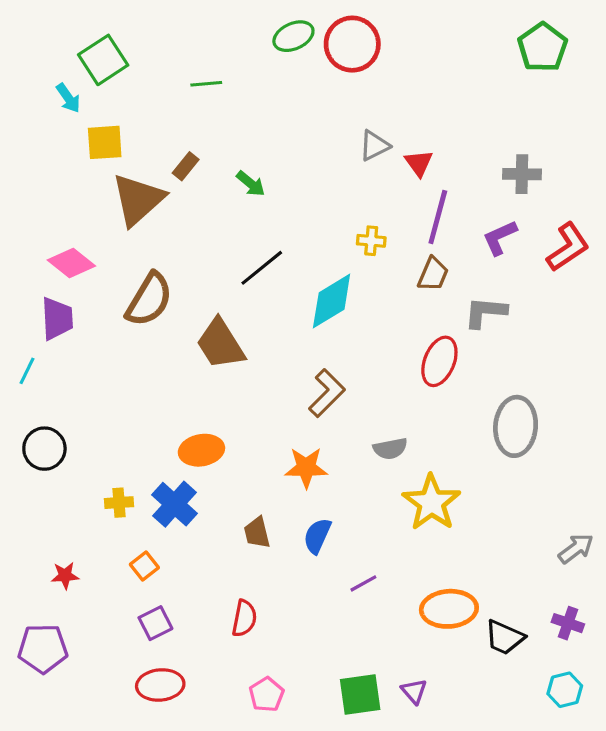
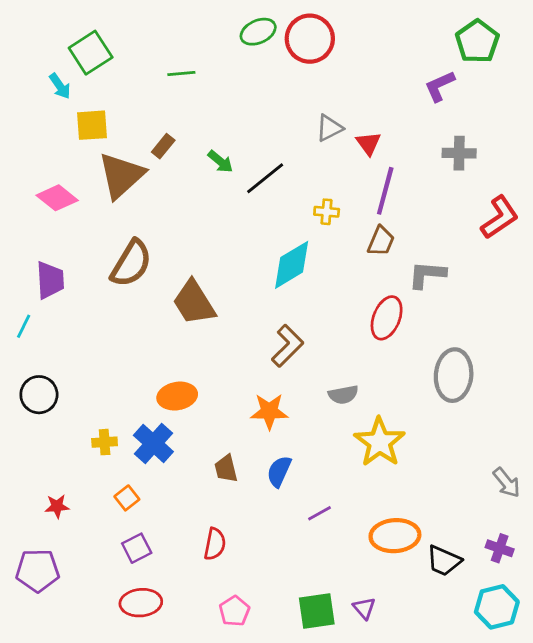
purple L-shape: (500, 238) -> (440, 86), moved
pink diamond: (71, 263) -> (57, 198), moved
black line: (262, 268) -> (265, 178), moved
gray arrow: (576, 549) -> (507, 483), turned 88
cyan hexagon: (565, 690) -> (497, 607), size x1.4

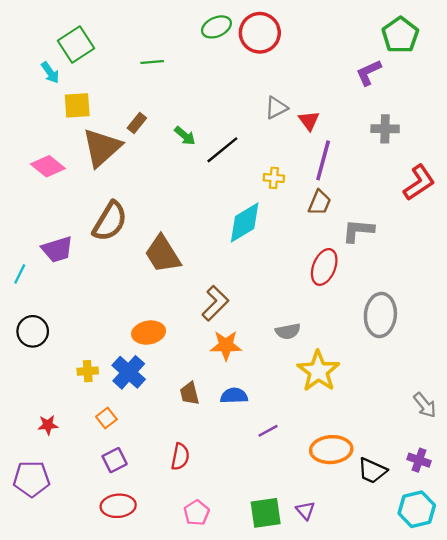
purple trapezoid: (50, 280) -> (57, 249), moved, turned 76
brown L-shape: (287, 346) -> (215, 303), moved
blue semicircle: (279, 471) -> (234, 396), turned 64

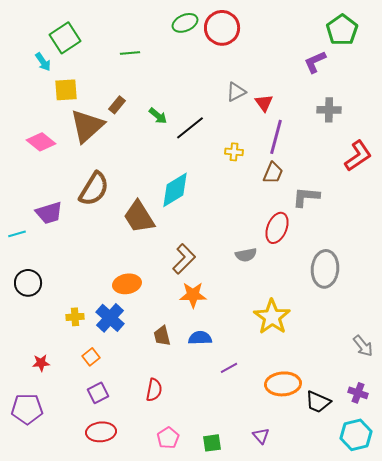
cyan diamond: (245, 222) -> (175, 190), moved
cyan line: (20, 274) -> (17, 234), turned 48
gray semicircle: (288, 331) -> (246, 255), moved
green square: (266, 513) -> (212, 443), moved, size x0.7

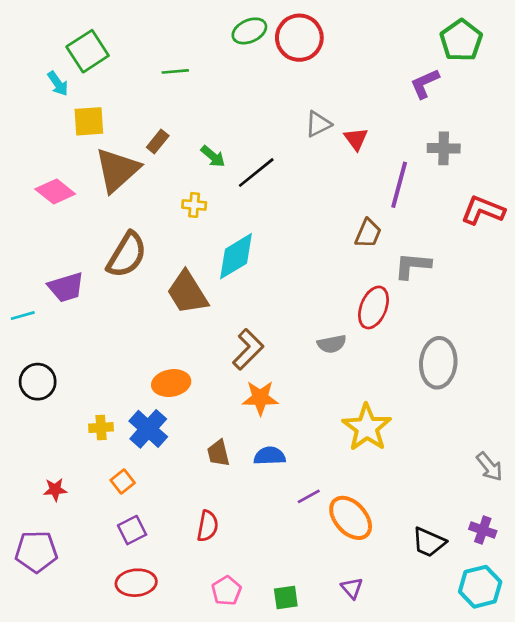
purple line: (276, 137) -> (399, 185), moved
yellow cross: (234, 152) -> (194, 205), moved
red L-shape: (358, 156) -> (483, 210), turned -124
orange ellipse: (283, 384) -> (351, 518), moved, turned 52

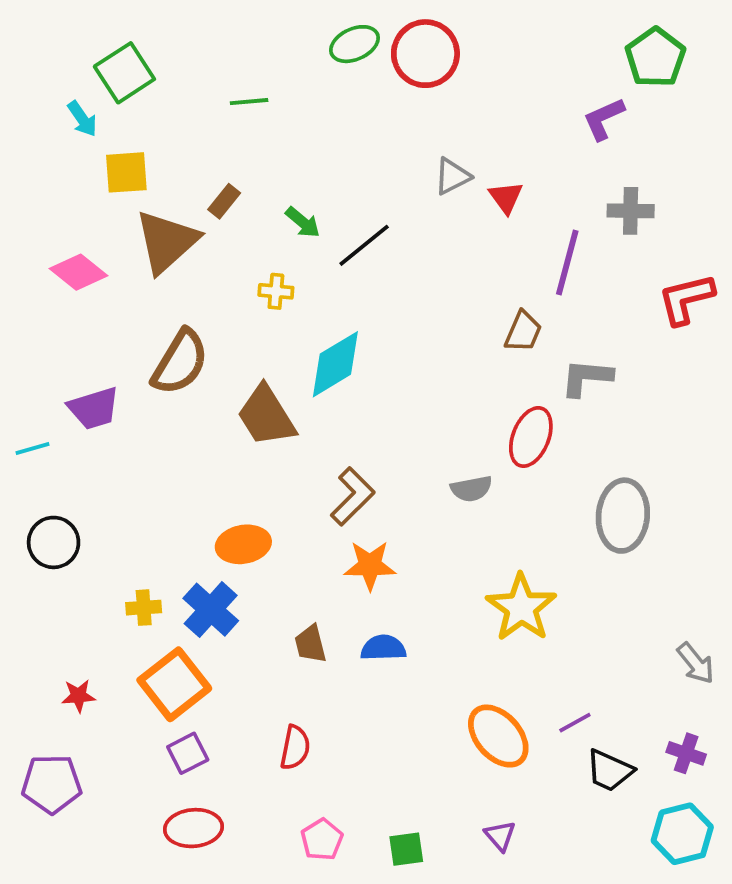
red L-shape: (483, 210) -> (686, 299), turned -36
orange square: (123, 481) -> (174, 684), size x2.0
purple line: (309, 496) -> (575, 723), moved

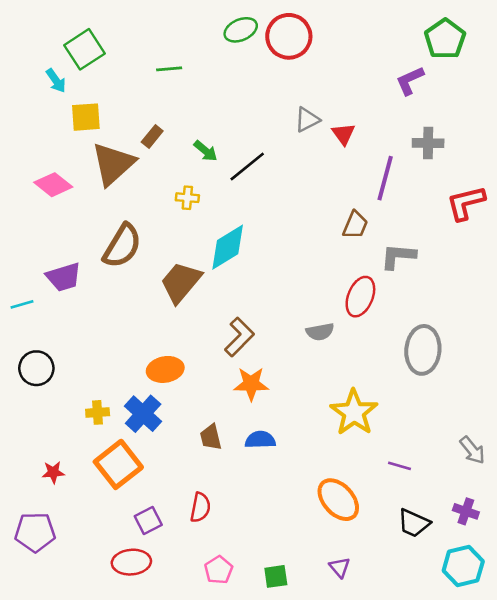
brown trapezoid: (266, 416) -> (181, 282), turned 72
purple line: (575, 723) -> (399, 466), moved, turned 45
purple square: (188, 753) -> (148, 520), moved

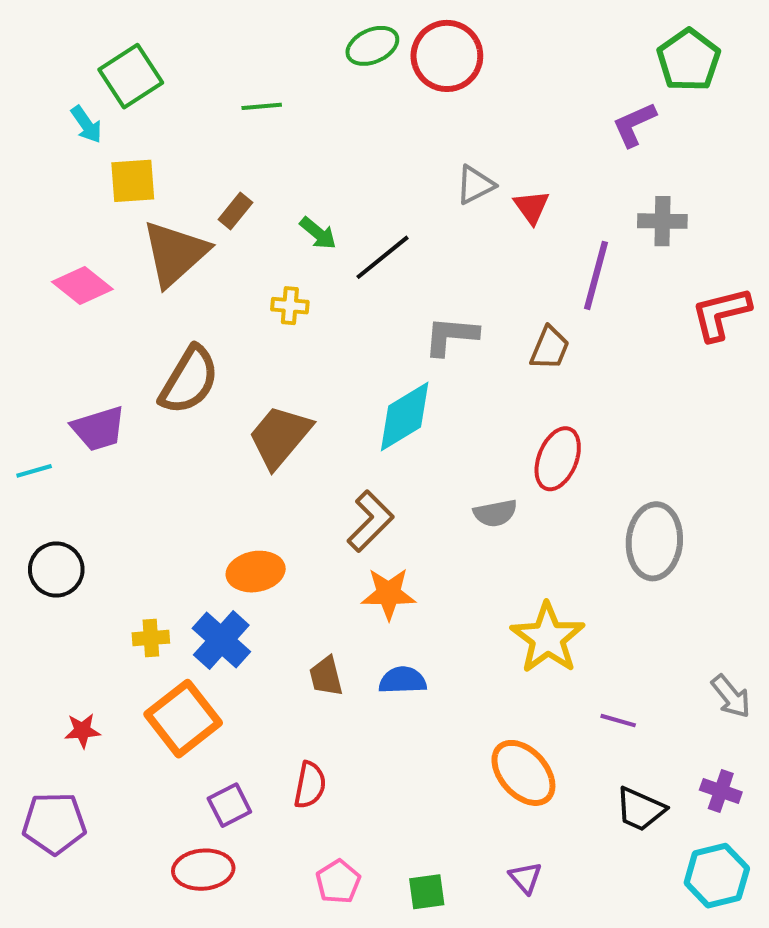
cyan diamond: (228, 247) -> (405, 416), moved
gray L-shape: (398, 256) -> (451, 336), moved

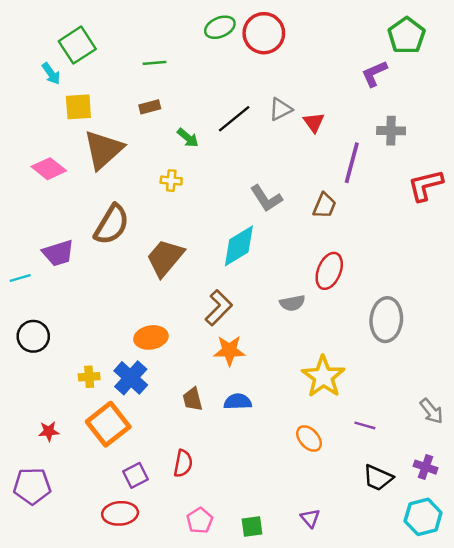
brown rectangle: (235, 211) -> (150, 107), moved, turned 36
black line: (382, 257) -> (234, 119), moved
gray L-shape: (451, 336) -> (266, 198), turned -128
orange ellipse: (523, 773) -> (309, 438), moved, size x0.7

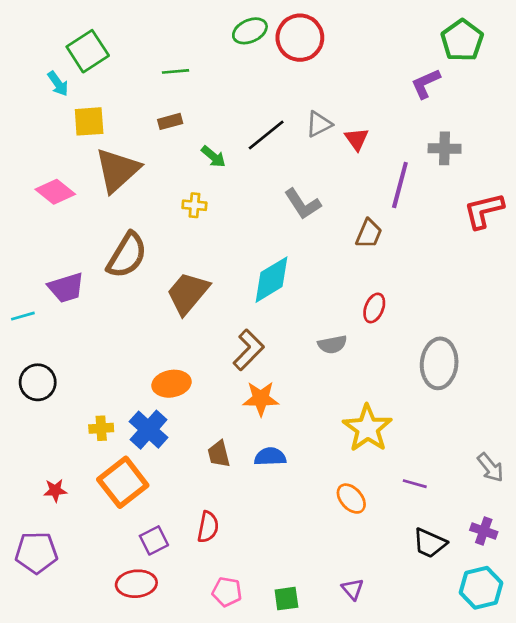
gray L-shape: (266, 198) -> (303, 204), moved
red ellipse: (329, 271) -> (374, 308), size x0.7
pink pentagon: (200, 521) -> (227, 592), turned -30

